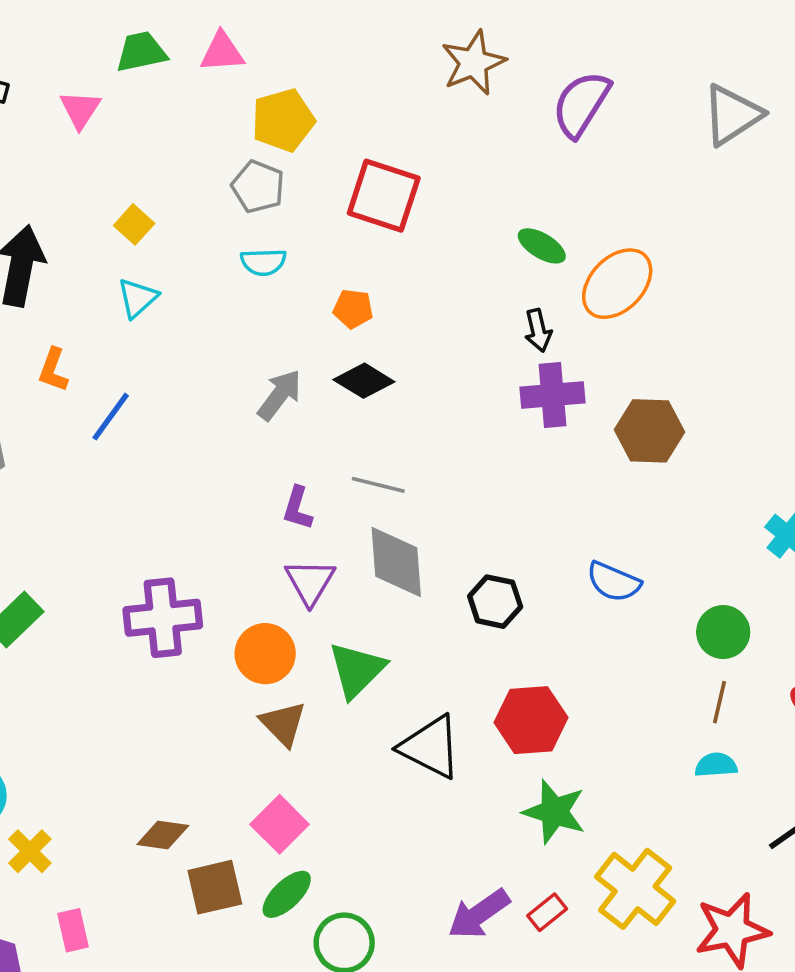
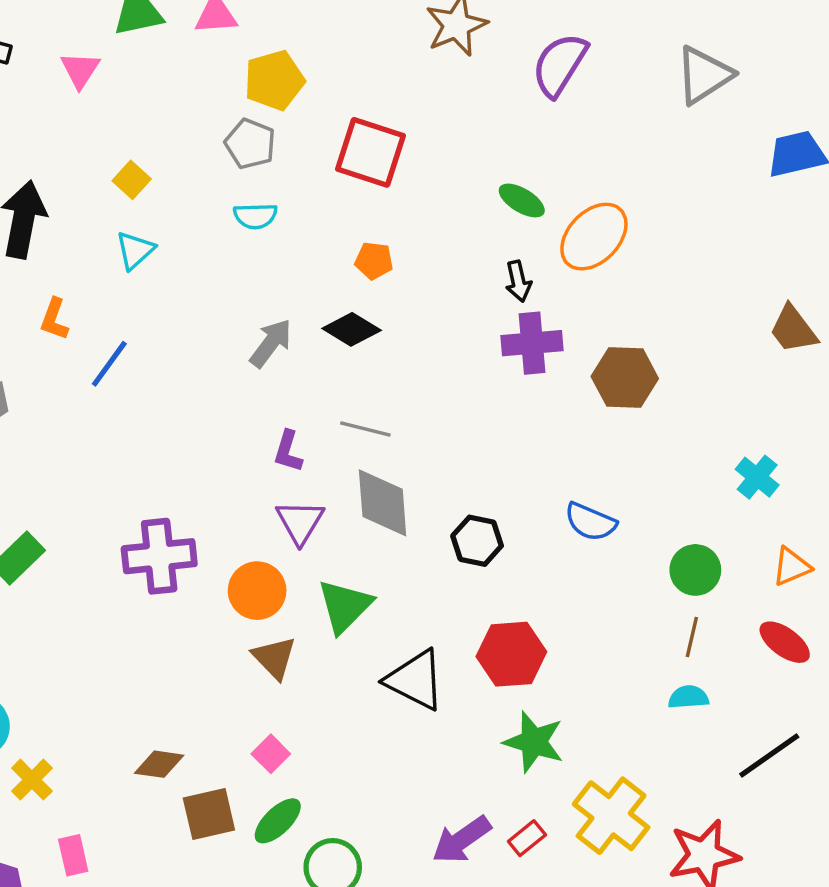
orange pentagon: (353, 309) -> (374, 261), moved
pink square: (280, 824) -> (271, 754), size x0.7

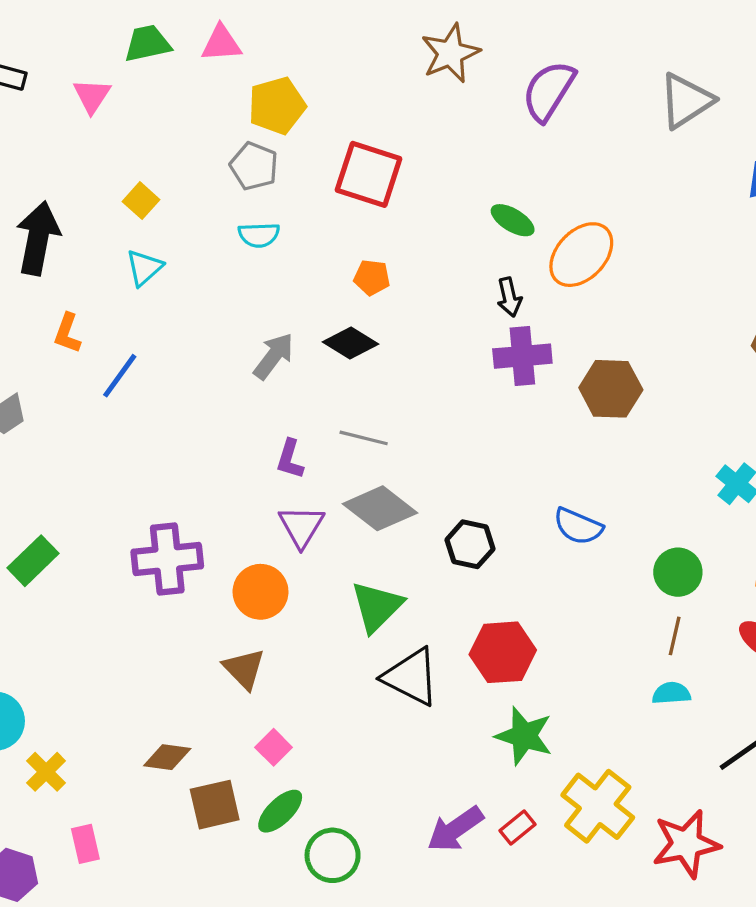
gray diamond: (383, 503) -> (380, 508), turned -48
green triangle: (345, 606) -> (377, 607), moved
brown triangle: (274, 658) -> (244, 669), moved

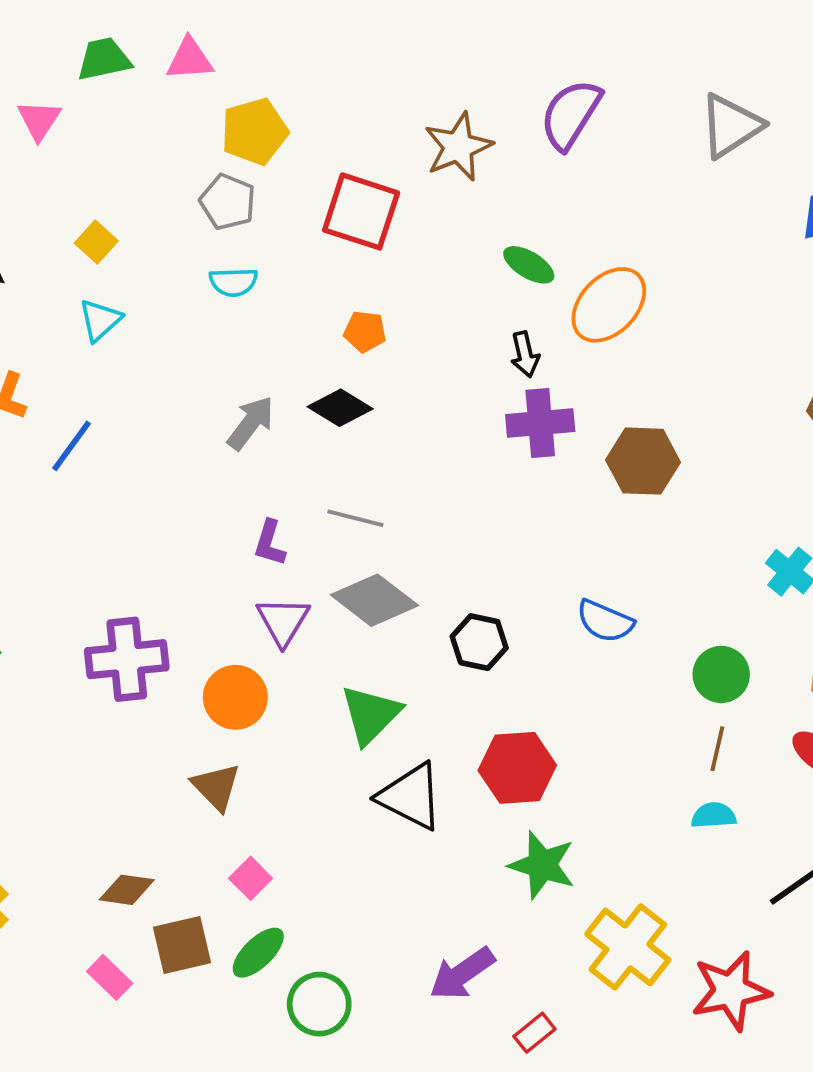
brown star: (450, 53) -> (458, 147), moved
red rectangle: (517, 827) -> (534, 1033), moved
pink rectangle: (85, 844) -> (110, 977), moved, turned -33

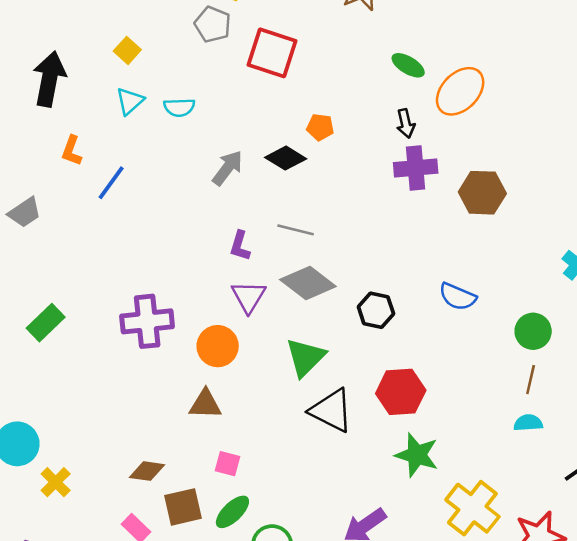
red square: (361, 211) -> (272, 53), moved
cyan semicircle: (233, 282) -> (179, 107), moved
orange pentagon: (365, 332) -> (320, 127), moved
brown triangle: (216, 787) -> (205, 404), turned -44
pink square: (251, 878) -> (228, 464), turned -30

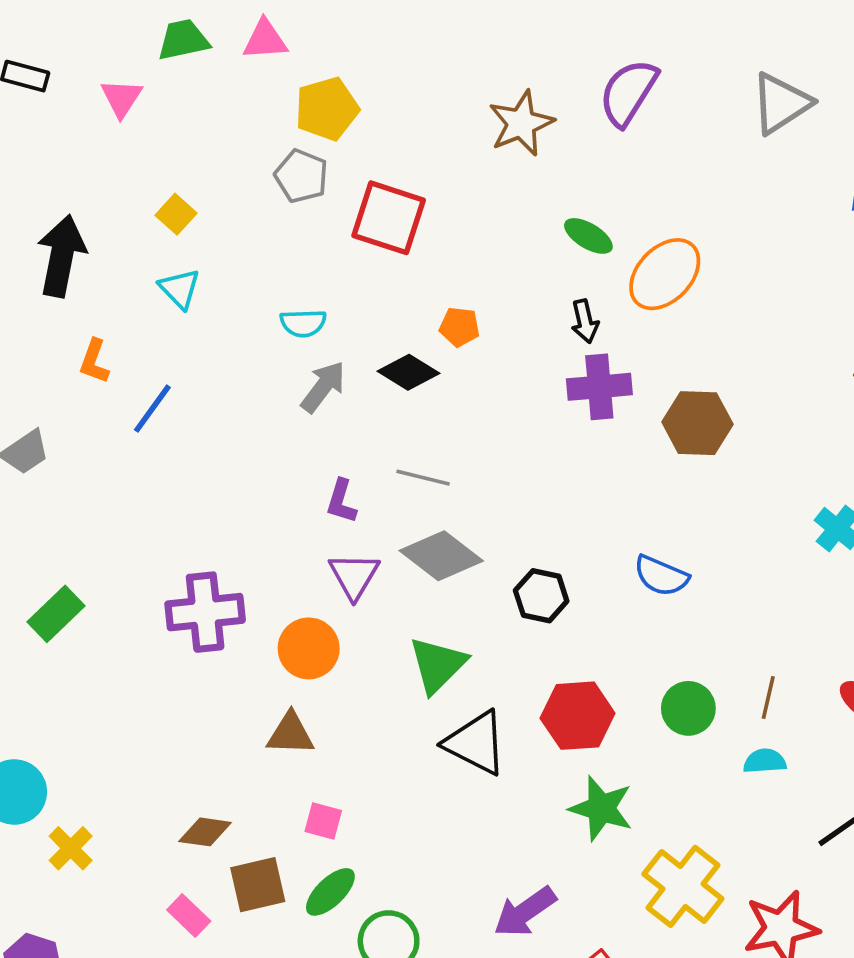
cyan triangle: (130, 101) -> (180, 289), turned -32
cyan semicircle: (179, 107) -> (303, 323), moved
green circle: (533, 331) -> (688, 708), moved

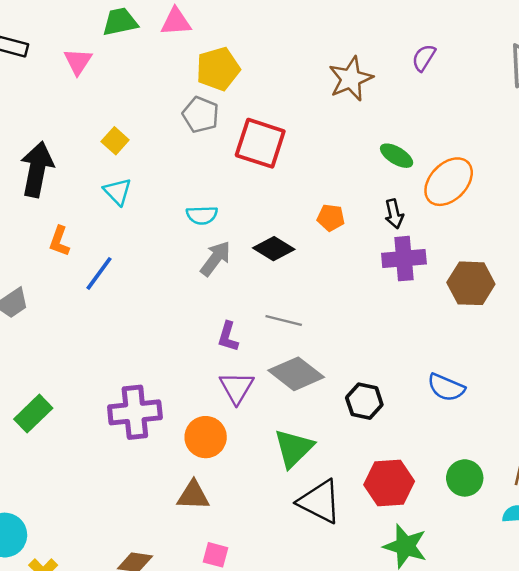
purple semicircle: (628, 92) -> (424, 58), size x0.6
orange pentagon: (459, 327) -> (331, 218), moved

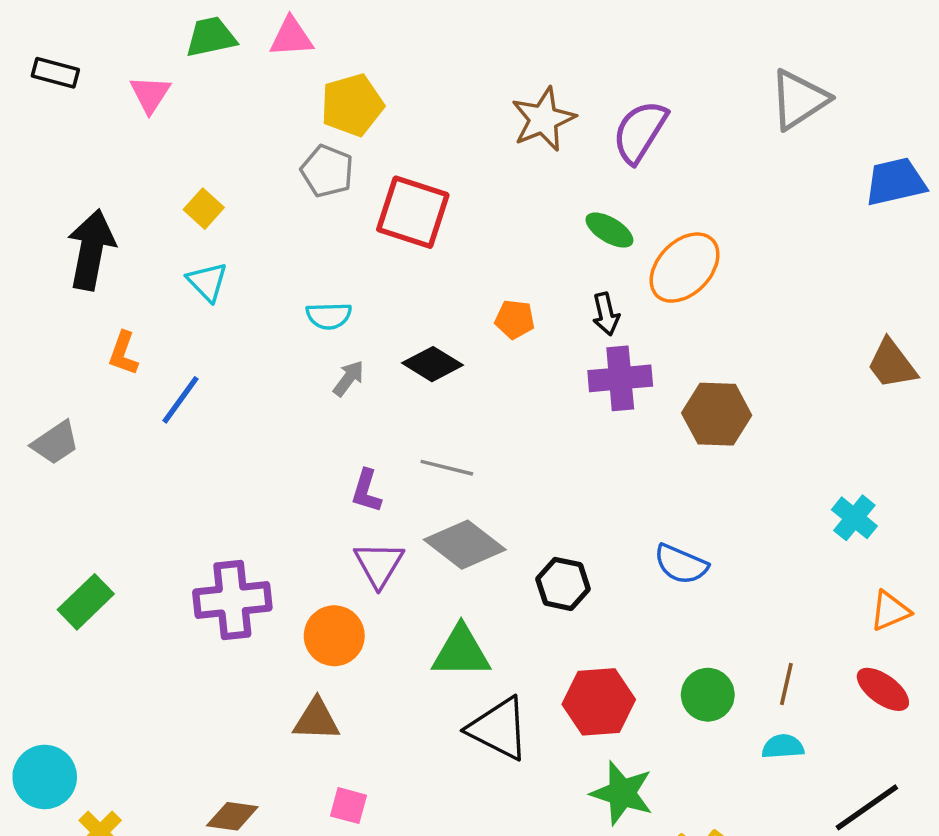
purple semicircle: (424, 58) -> (640, 132), moved, size x1.6
gray arrow: (216, 259) -> (349, 378), size x0.7
green triangle: (294, 448) -> (461, 652), turned 45

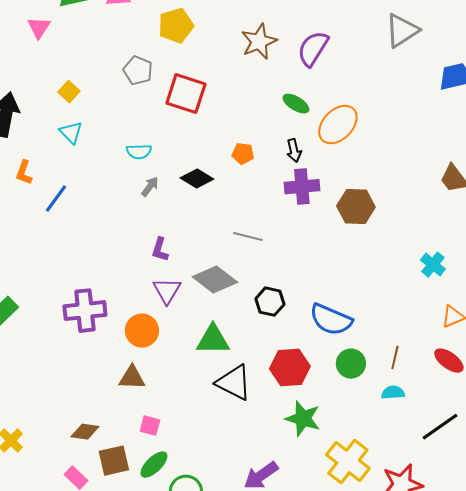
yellow pentagon: (352, 105) -> (176, 26), moved
gray line: (447, 468) -> (248, 237), moved
blue semicircle: (681, 564) -> (331, 320), moved, size x1.4

